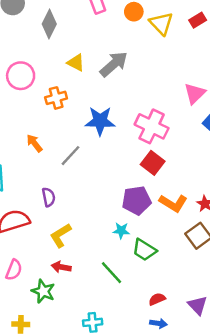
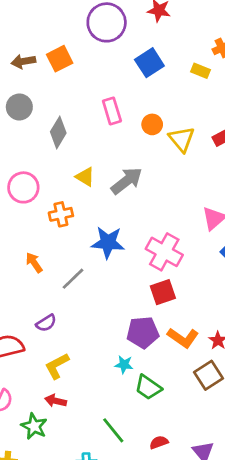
red square: (153, 163) -> (163, 292), turned 30
purple semicircle: (49, 197) -> (46, 323), turned 66
green line: (112, 273) -> (113, 430), moved

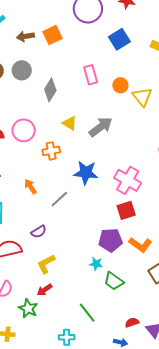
red arrow: (56, 401) -> (45, 290), turned -49
red semicircle: (159, 442) -> (132, 323), moved

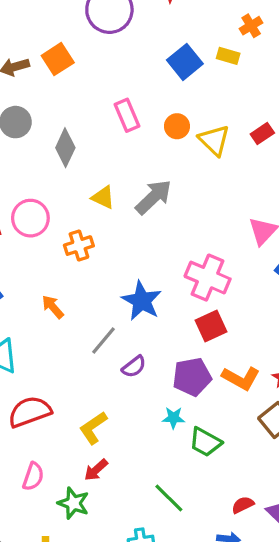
blue square: (119, 39) -> (185, 62), moved
blue star: (86, 173) -> (142, 301), moved, turned 30
gray line: (59, 199) -> (104, 341), moved
purple semicircle: (39, 232) -> (134, 367), moved

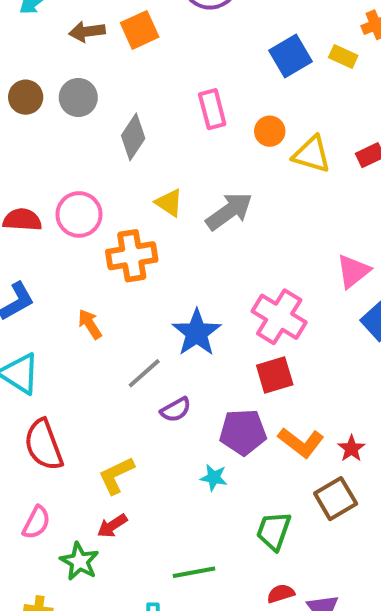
yellow triangle: (214, 140) -> (312, 154), turned -36
orange cross: (79, 246) -> (132, 256), size x1.4
red semicircle: (30, 412) -> (44, 445), turned -99
green trapezoid: (205, 442) -> (274, 531), moved, turned 72
green line: (169, 498) -> (194, 572), turned -64

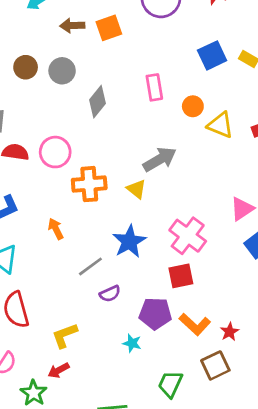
yellow triangle: (169, 203) -> (136, 189), moved

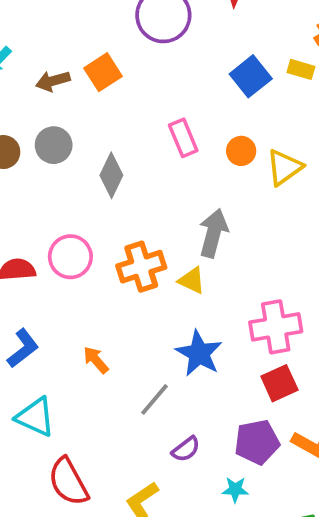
yellow triangle: (220, 125) -> (284, 167), turned -44
gray arrow: (160, 159) -> (213, 233), turned -32
orange cross: (89, 184) -> (141, 267), moved
pink cross: (188, 236) -> (276, 327), turned -33
purple semicircle: (110, 294) -> (186, 449), moved

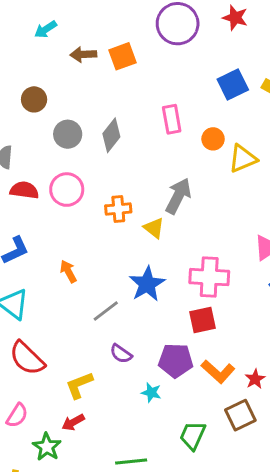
gray circle: (54, 145) -> (68, 134), moved
orange cross: (141, 267) -> (118, 209), size x0.7
purple semicircle: (186, 449) -> (121, 354), turned 60
red semicircle: (68, 482) -> (27, 358), turned -30

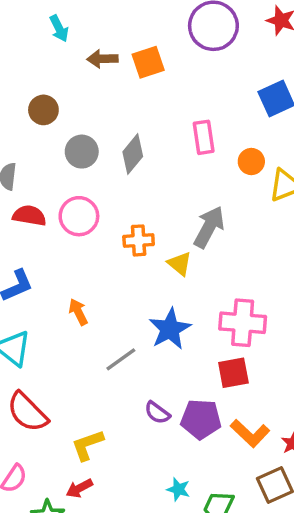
cyan arrow: (46, 29) -> (59, 28), turned -85
purple semicircle: (121, 354) -> (157, 413), moved
cyan star: (151, 392) -> (178, 489), moved

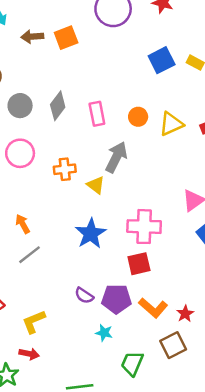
pink rectangle: (204, 137) -> (97, 114), moved
orange circle: (251, 162) -> (138, 117), moved
gray line: (121, 359) -> (29, 255), moved
red arrow: (79, 488) -> (29, 354), turned -138
cyan star: (178, 489) -> (104, 333), moved

